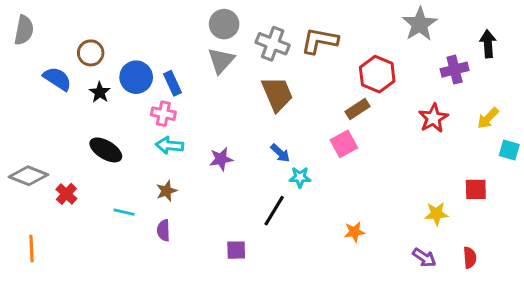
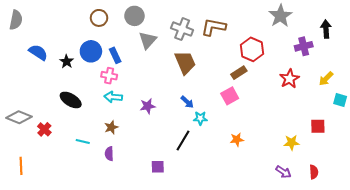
gray circle: (224, 24) -> (134, 16), moved
brown circle: (91, 53) -> (99, 18), moved
orange star: (355, 232) -> (237, 139), moved

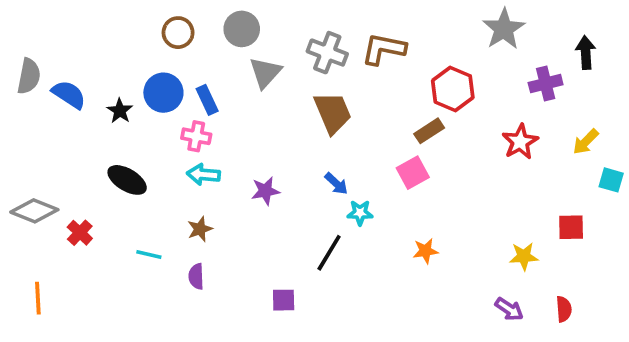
gray semicircle: (16, 20) -> (29, 76), moved

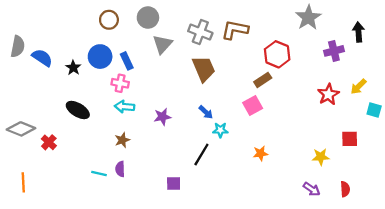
red star: (520, 142) -> (328, 94), moved
cyan line: (149, 255) -> (99, 173), moved

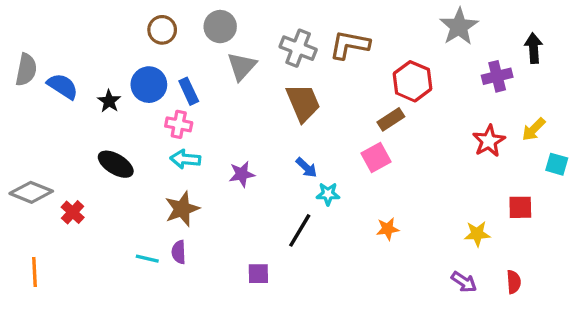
brown star: (122, 140) -> (182, 209), size x1.5

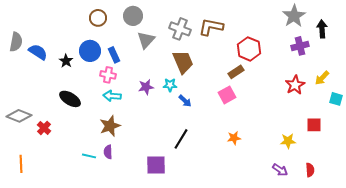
gray star: (459, 27) -> (294, 16), moved
purple star: (242, 174) -> (146, 87), moved
cyan star: (328, 194) -> (170, 85), moved
purple square: (258, 274) -> (156, 165), size x1.5

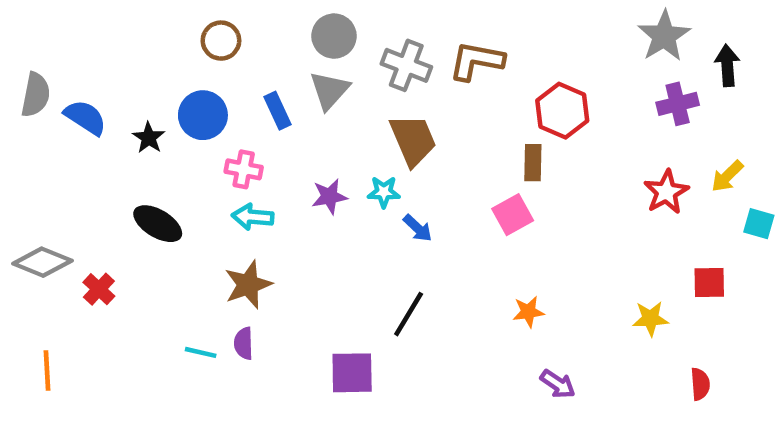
gray circle: (133, 16) -> (334, 36), moved
blue rectangle: (114, 55) -> (277, 111), moved
brown rectangle: (236, 72) -> (533, 163), turned -56
purple arrow: (280, 170) -> (558, 384), moved

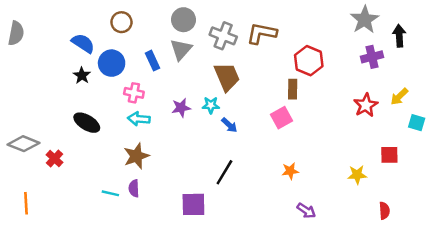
gray semicircle: (36, 95) -> (16, 33), moved
blue semicircle: (85, 117) -> (83, 43), moved

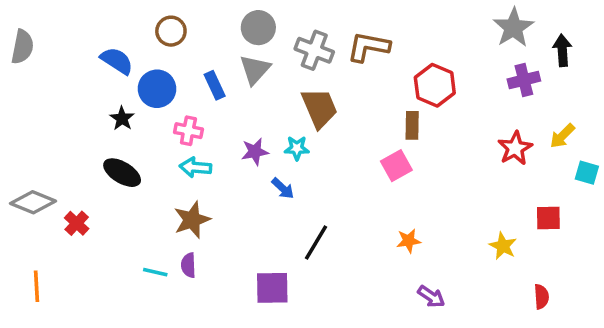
black star: (82, 75) -> (122, 118), moved
blue arrow: (229, 125) -> (283, 188), moved
yellow star: (357, 175) -> (503, 246), turned 30

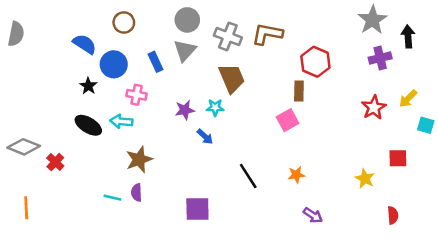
cyan arrow: (195, 167) -> (121, 121), moved
black line: (316, 242) -> (248, 176), moved, turned -64

